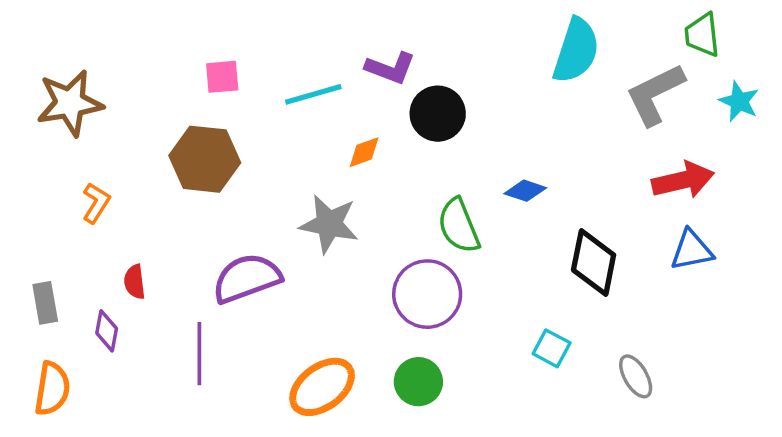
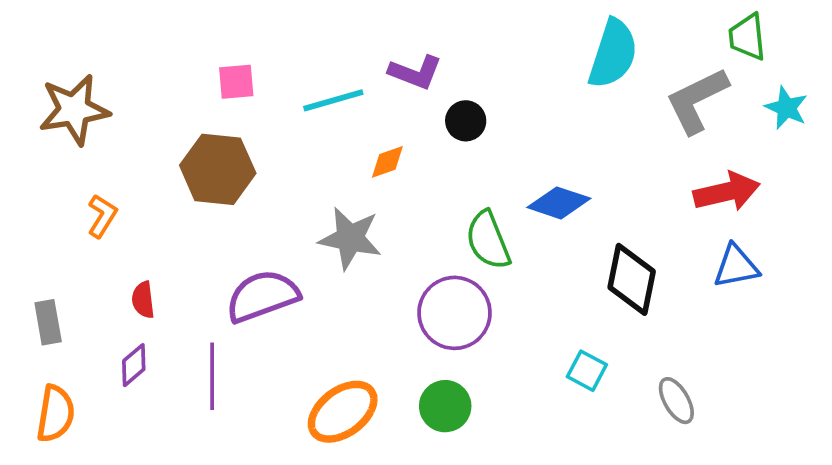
black circle: (438, 114) -> (466, 121), size x0.7
blue diamond: (525, 191) -> (559, 203), size x1.4
purple diamond: (107, 331) -> (134, 365), moved, turned 39

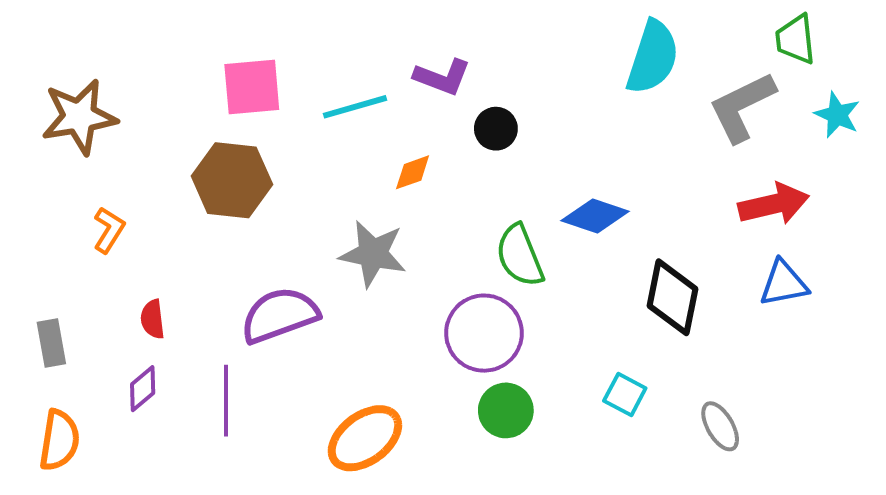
pink square: (236, 82) -> (252, 87), size x1.5
green circle: (445, 406) -> (506, 410), moved

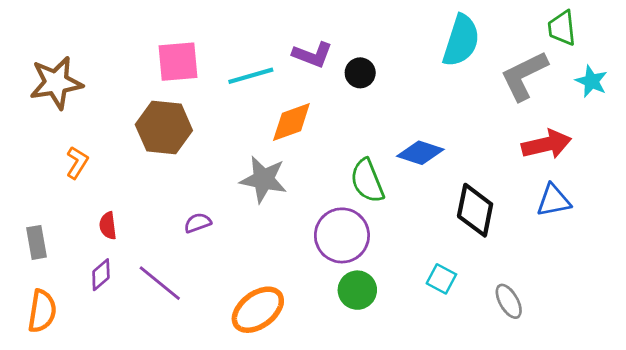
black circle: (496, 129) -> (360, 73), moved
orange diamond: (413, 172) -> (291, 122), size x1.6
purple semicircle: (280, 315) -> (198, 223), size x0.5
purple line: (226, 401) -> (160, 283), turned -51

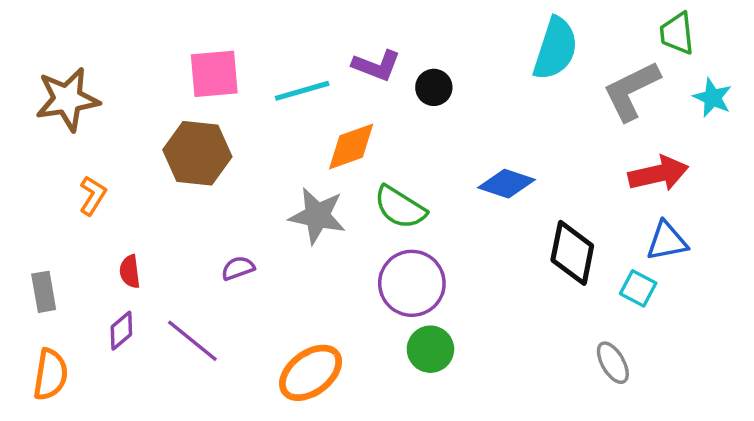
green semicircle: (367, 181) -> (400, 207), moved, turned -36
cyan square: (441, 279) -> (638, 288), moved

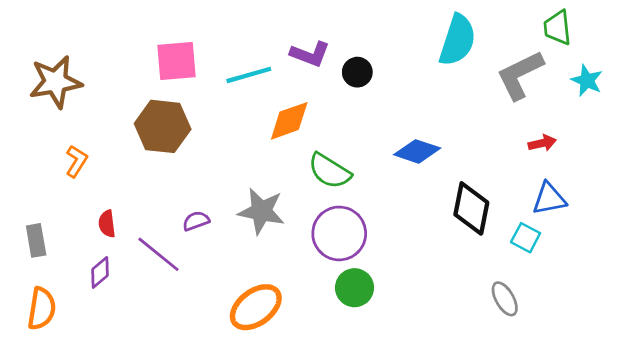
red arrow: (658, 174) -> (542, 143), size x0.6
gray star: (317, 216) -> (261, 211), moved
purple line: (192, 341) -> (158, 254), moved

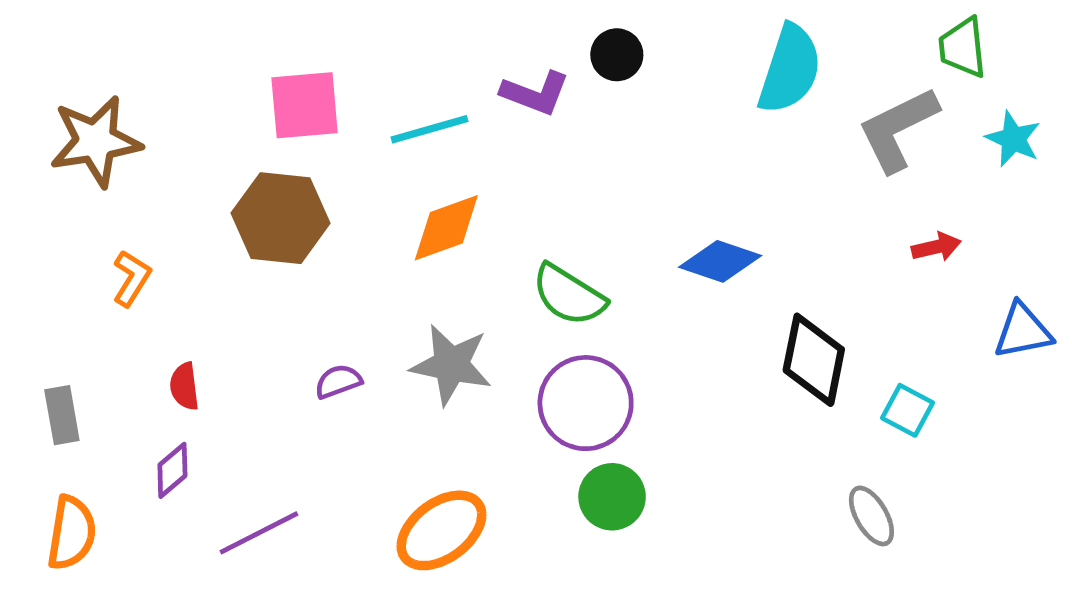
black circle: (357, 72) -> (617, 55), moved
orange diamond: (289, 121) -> (446, 228), moved
blue triangle: (549, 199) -> (1023, 331), moved
purple line: (158, 254) -> (259, 533), moved, turned -66

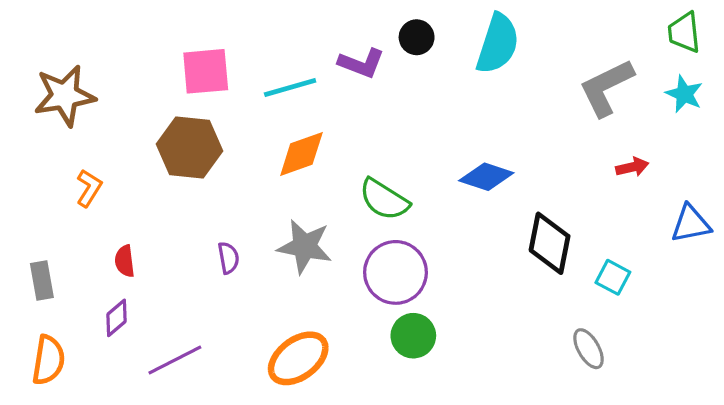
green trapezoid: (963, 48) -> (684, 32), moved
cyan semicircle: (790, 69) -> (498, 44), moved
purple semicircle: (338, 381) -> (228, 258), turned 100

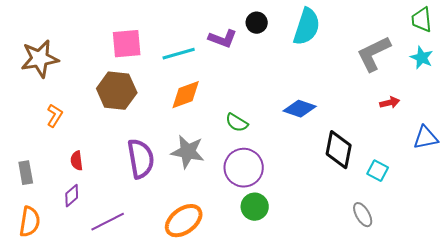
green semicircle: (384, 199) -> (237, 123), size x0.7
purple semicircle: (228, 258) -> (141, 159), size x2.0

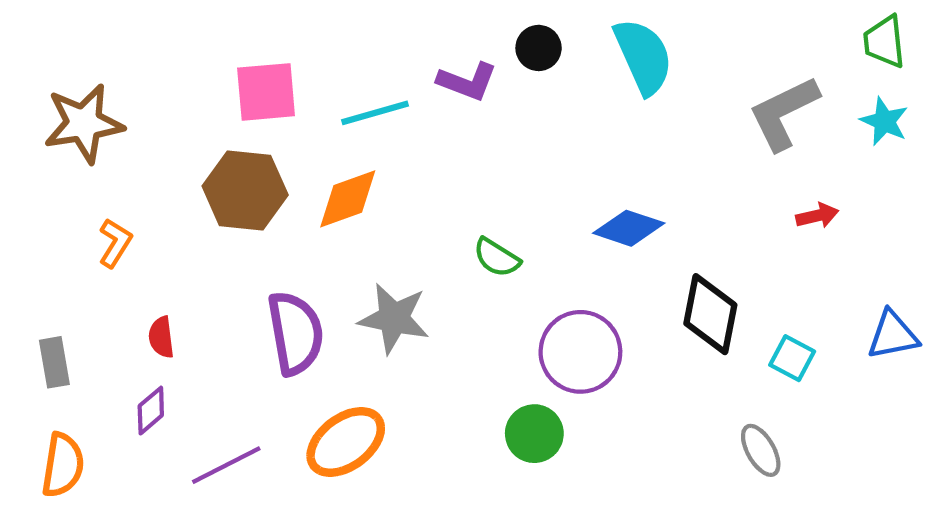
cyan semicircle: (307, 27) -> (643, 56), turned -42
orange diamond: (186, 95) -> (348, 199), moved
blue triangle: (426, 138) -> (893, 335), moved
purple circle: (244, 168) -> (580, 352), moved
orange ellipse: (184, 221) -> (346, 442), moved

